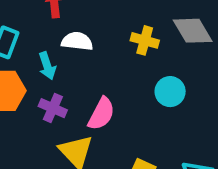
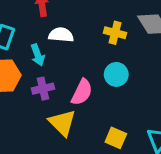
cyan circle: (170, 92) -> (116, 74), moved
purple cross: (53, 108) -> (43, 89), turned -35

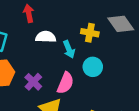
cyan arrow: (38, 55) -> (69, 49), moved
purple cross: (43, 89) -> (33, 82), turned -30

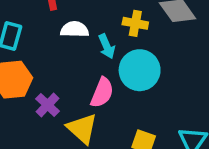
cyan circle: (93, 67) -> (140, 70), size x1.5
purple cross: (33, 82) -> (48, 105), moved

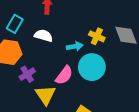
white semicircle: (75, 29) -> (43, 36), moved
cyan arrow: (107, 46) -> (75, 46), turned -91

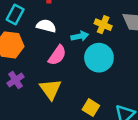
purple cross: (27, 74) -> (16, 80), moved
pink semicircle: (64, 75) -> (57, 55), moved

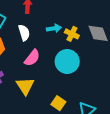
white semicircle: (46, 26) -> (24, 33), turned 56
cyan arrow: (80, 36) -> (54, 28), moved

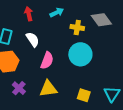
cyan arrow: (54, 28) -> (57, 12), moved
yellow triangle: (25, 86) -> (48, 89), turned -48

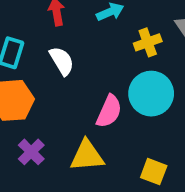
yellow cross: (77, 28) -> (148, 42), turned -32
pink semicircle: (47, 61) -> (109, 111), moved

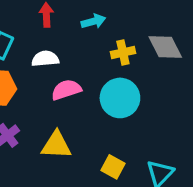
white semicircle: (62, 61) -> (45, 59), turned -72
pink semicircle: (109, 111) -> (66, 90), moved, turned -140

